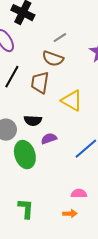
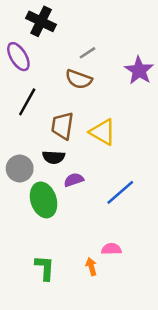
brown trapezoid: (40, 83) -> (62, 126), moved
orange arrow: (70, 214) -> (91, 267), moved, turned -104

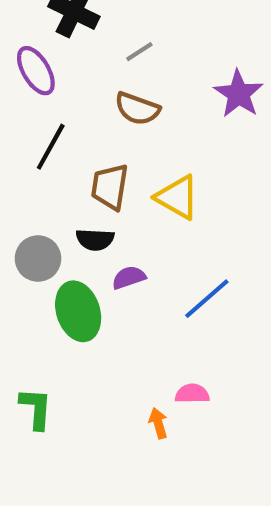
gray line: (88, 53) -> (139, 52), moved
green L-shape: (45, 268) -> (36, 408), moved

